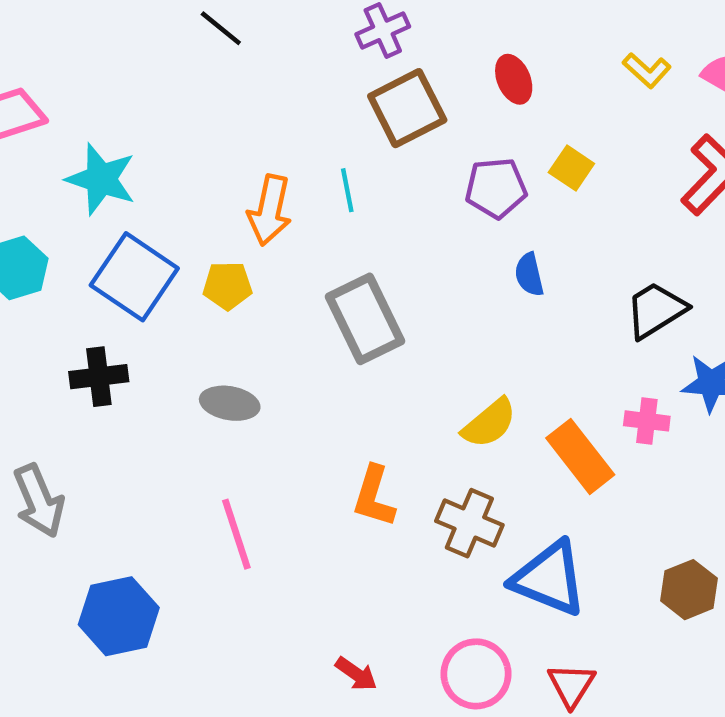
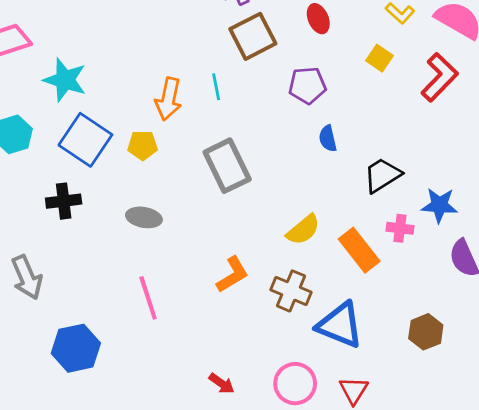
yellow square: (571, 168) -> (380, 58), moved
black trapezoid: (656, 310) -> (382, 175), moved
orange L-shape: (374, 496) -> (232, 275), turned -138

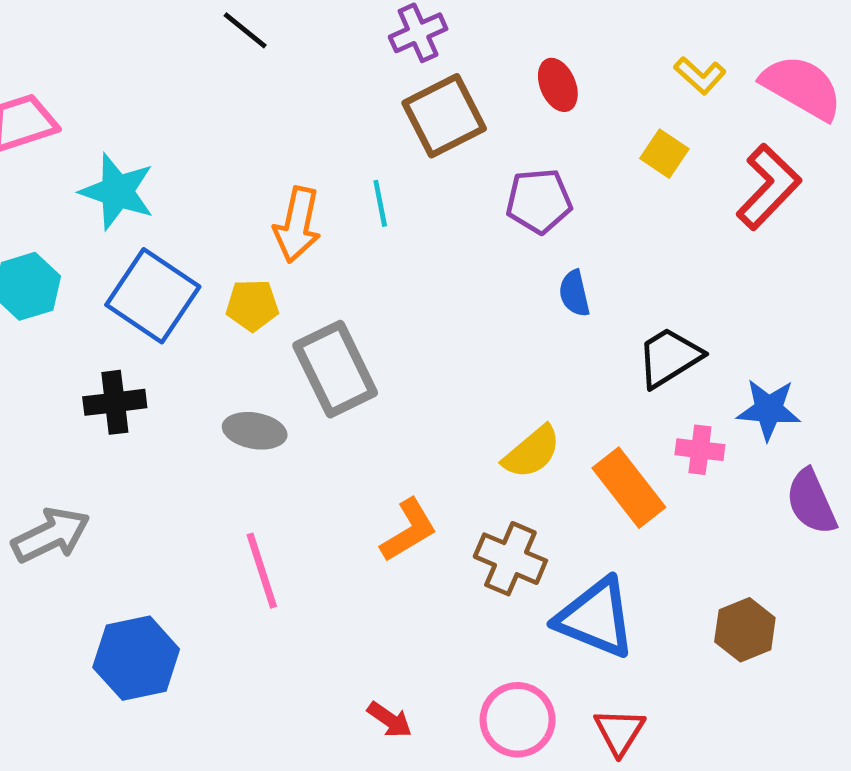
gray rectangle: (227, 166) -> (335, 369), moved
gray arrow: (27, 277) -> (51, 535), turned -93

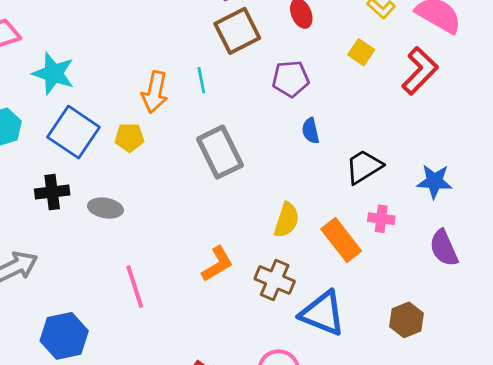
gray rectangle: (335, 369) -> (220, 152), moved
blue star: (769, 409) -> (434, 181), moved
gray ellipse: (255, 431) -> (105, 208), moved
yellow semicircle: (532, 452) -> (287, 220), turned -32

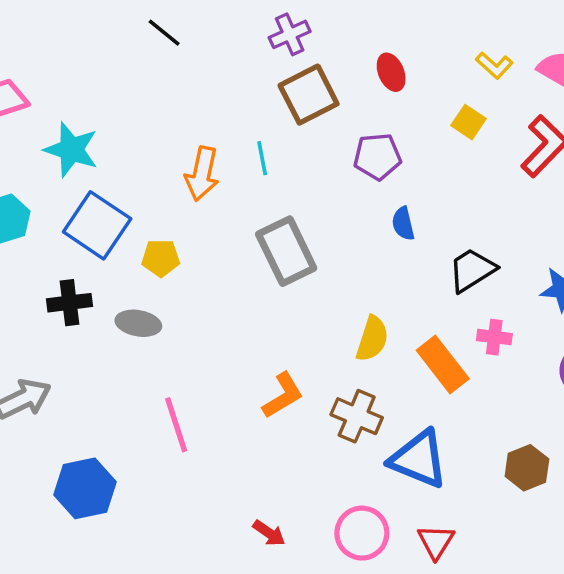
yellow pentagon: (129, 137) -> (161, 258), moved

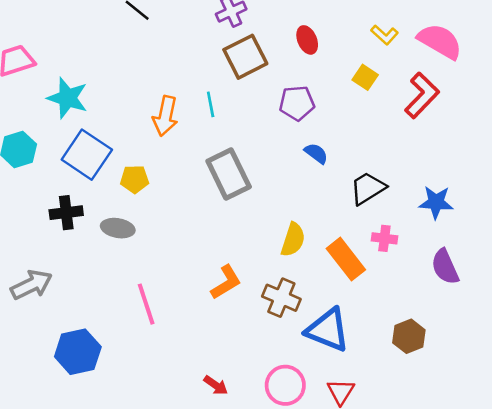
blue semicircle: (403, 224) -> (316, 153), turned 140

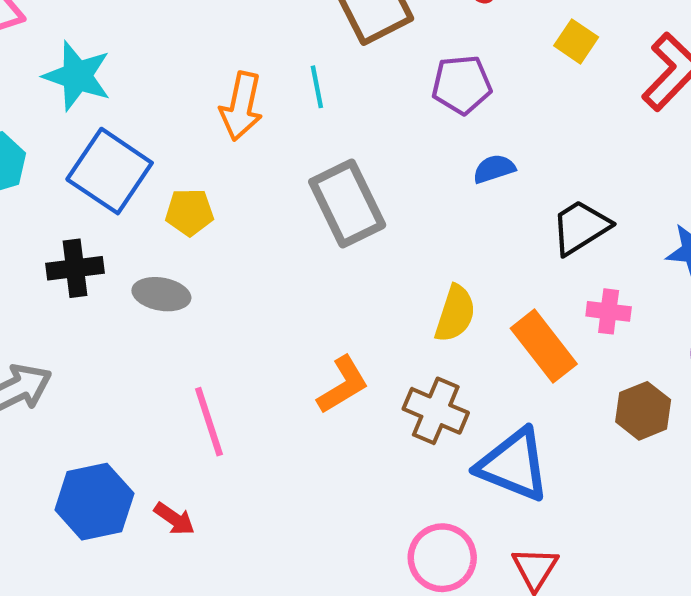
blue semicircle: (316, 153) -> (494, 169), turned -55
brown hexagon: (409, 336) -> (643, 411), moved
red arrow: (216, 385) -> (174, 519), moved

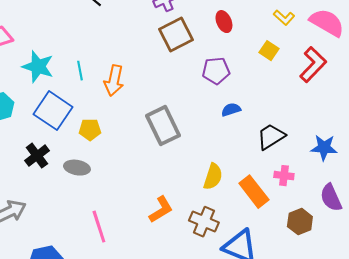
cyan line: (317, 87) -> (80, 71), moved
black cross: (75, 268) -> (37, 156), turned -30

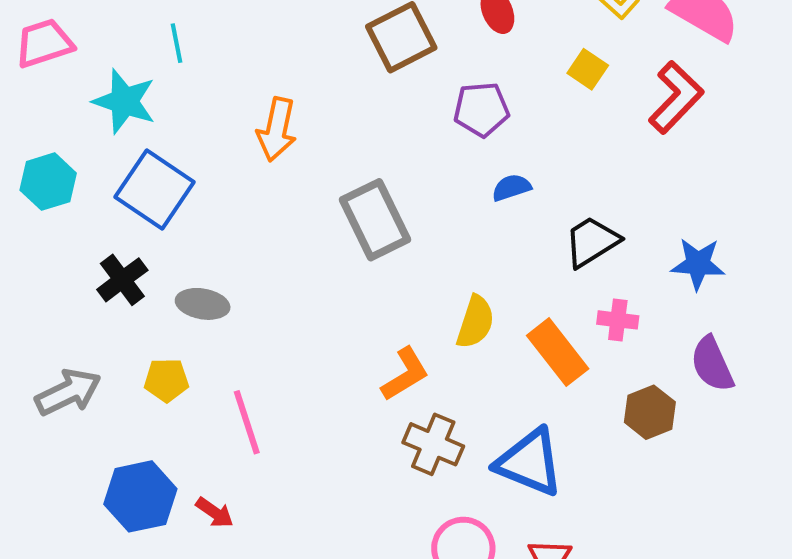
cyan line: (80, 71) -> (177, 43), moved
yellow pentagon: (90, 130) -> (166, 380), moved
orange L-shape: (161, 210) -> (405, 374), moved
brown cross: (204, 222) -> (433, 444), moved

